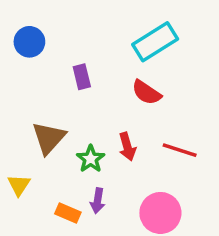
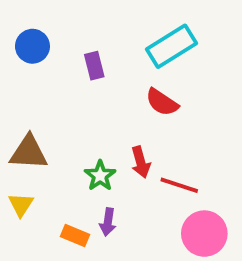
purple rectangle: (82, 77) -> (94, 66), moved
brown triangle: (49, 138) -> (29, 152), moved, turned 51
red line: (180, 150) -> (179, 185), moved
pink circle: (160, 213) -> (204, 234), moved

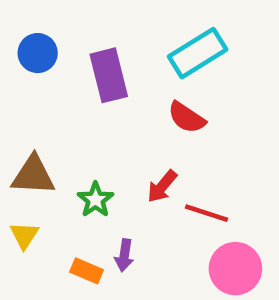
purple rectangle: (94, 66) -> (109, 75), size x1.6
red arrow: (141, 162) -> (162, 186), turned 56
green star: (100, 176) -> (95, 200), moved

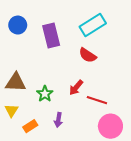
orange rectangle: (87, 271) -> (30, 126), moved, turned -56

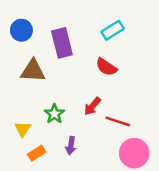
cyan rectangle: (93, 25) -> (113, 30), size x0.7
brown triangle: (16, 82) -> (33, 71), moved
yellow triangle: (11, 110) -> (23, 129), moved

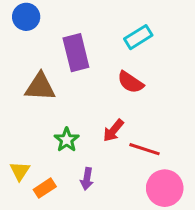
blue circle: (21, 30) -> (26, 17), moved
yellow triangle: (23, 129) -> (20, 171), moved

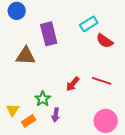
red semicircle: (130, 82) -> (105, 41), moved
green star: (67, 140) -> (43, 99), moved
red line: (144, 149) -> (102, 81), moved

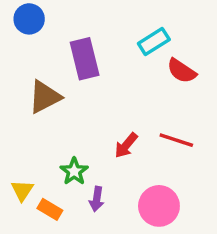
brown triangle: (26, 56) -> (45, 97), turned -30
orange rectangle: (29, 121) -> (50, 209), turned 64
pink circle: (106, 121) -> (159, 206), moved

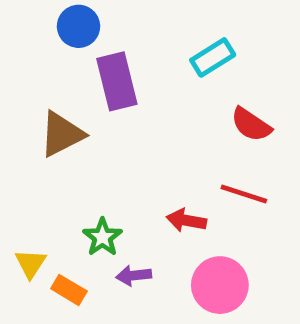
blue circle: (29, 19) -> (78, 26), moved
red semicircle: (182, 71) -> (251, 125), moved
red arrow: (126, 145) -> (186, 220), moved, turned 60
purple arrow: (97, 199) -> (134, 276), turned 75

